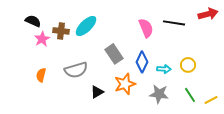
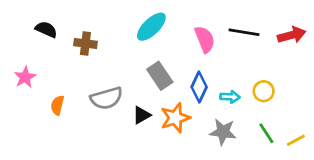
red arrow: (208, 14) -> (292, 35), moved
cyan ellipse: (86, 26) -> (151, 27), moved
pink star: (42, 39) -> (25, 77), moved
black triangle: (97, 92) -> (142, 115), moved

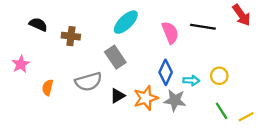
red arrow: (292, 35) -> (241, 15), moved, turned 70
gray rectangle: (160, 76) -> (115, 57), moved
gray star: (223, 132) -> (175, 100), moved

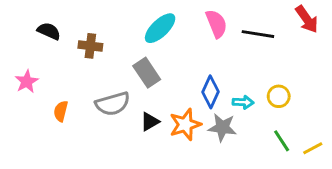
pink semicircle: (170, 33) -> (216, 24), moved

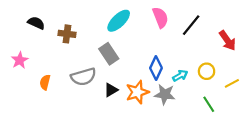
red arrow: (307, 19) -> (227, 40), moved
black line: (258, 34) -> (191, 25), turned -60
cyan arrow: (243, 102) -> (180, 76), turned -32
yellow line: (313, 148) -> (232, 83), moved

